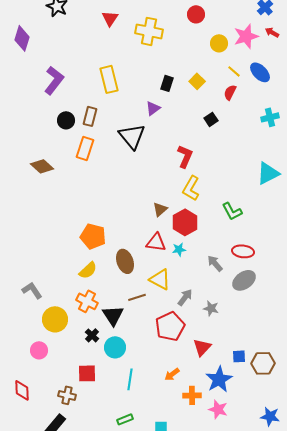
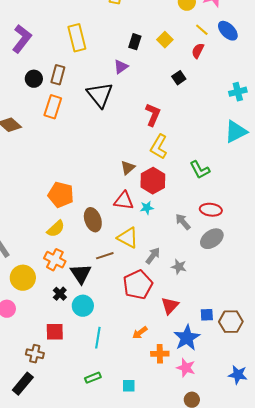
cyan cross: (270, 117) -> (238, 92), moved

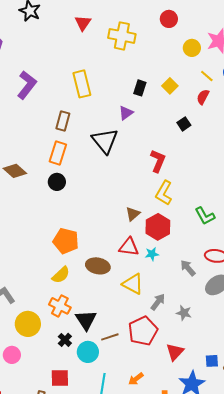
black circle: (34, 79) -> (57, 182), moved
brown ellipse: (93, 220) -> (98, 266), turned -60
brown line: (105, 256) -> (110, 337), moved
orange arrow: (140, 333) -> (136, 379), moved

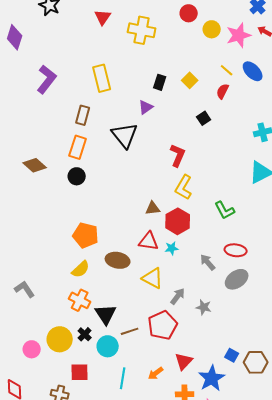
yellow circle: (192, 48) -> (212, 29), moved
brown triangle: (133, 214) -> (153, 208), turned 35
yellow circle: (28, 324) -> (60, 339), moved
red triangle: (175, 352) -> (184, 361), moved
blue square: (212, 361) -> (232, 355), turned 32

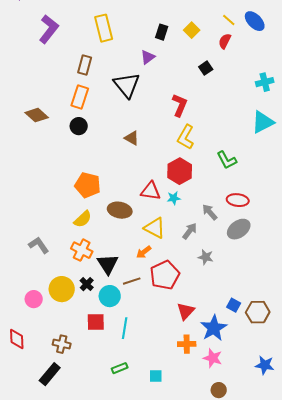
brown triangle: (153, 208) -> (132, 138), moved, turned 35
gray L-shape: (25, 289) -> (39, 245), moved
gray arrow: (178, 296) -> (190, 231), moved
red square: (80, 372) -> (96, 322), moved
orange arrow: (156, 373) -> (144, 252), moved

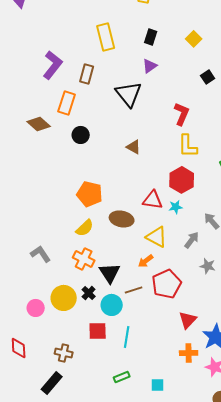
purple L-shape: (49, 29) -> (53, 65), moved
black rectangle: (162, 32) -> (151, 37), moved
orange rectangle: (80, 97) -> (67, 103), moved
yellow L-shape: (186, 137) -> (188, 146), turned -30

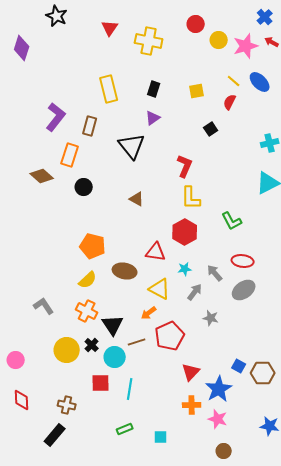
yellow square: (194, 39) -> (197, 91), turned 35
cyan star: (176, 207) -> (185, 269), moved
pink circle: (36, 308) -> (16, 360), moved

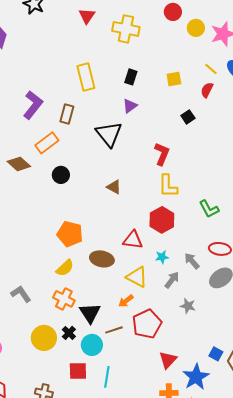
orange rectangle: (70, 155) -> (47, 143), turned 35

